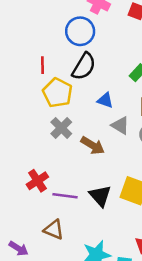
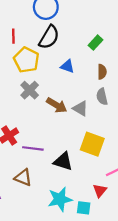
gray triangle: (120, 125) -> (80, 108), moved
black triangle: (100, 196) -> (63, 161), moved, turned -30

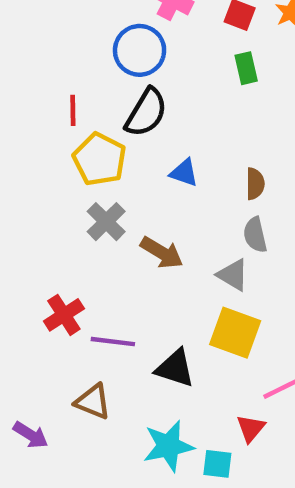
green rectangle: (96, 43) -> (246, 68), moved, turned -56
gray triangle: (80, 108) -> (233, 275), moved

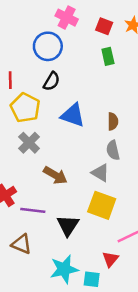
black semicircle: (146, 113) -> (52, 81), size x0.7
blue triangle: (184, 173) -> (73, 115), size x1.5
brown arrow: (162, 253) -> (55, 175), moved
black triangle: (175, 368) -> (68, 225), turned 45

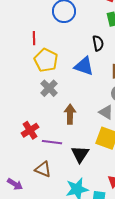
black semicircle: (52, 81) -> (98, 43), moved, turned -42
brown arrow: (55, 175) -> (70, 114), turned -120

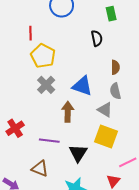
blue triangle: (84, 66) -> (82, 86), moved
red cross: (30, 130) -> (15, 128), moved

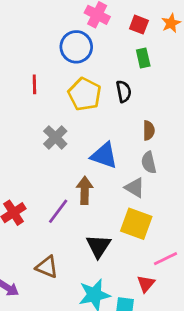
yellow pentagon: (43, 56) -> (85, 94), moved
gray cross: (46, 85) -> (55, 137), moved
purple line: (49, 141) -> (58, 211), moved, turned -60

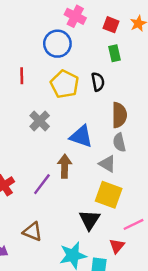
brown semicircle: (149, 130) -> (119, 115), size x1.5
black triangle: (99, 246) -> (90, 220), moved

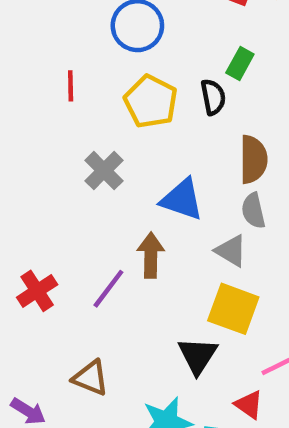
green rectangle: (115, 53) -> (240, 64), moved, turned 42
red triangle: (117, 246) -> (249, 405), turned -35

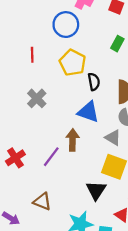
black semicircle: (213, 97) -> (94, 82), moved
gray cross: (104, 171) -> (37, 98), moved

